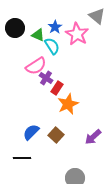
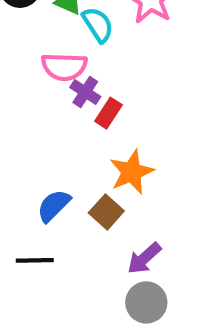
pink semicircle: (36, 66) -> (64, 67), turned 35
orange star: (68, 104) -> (132, 172), moved
purple arrow: (93, 137) -> (144, 258), moved

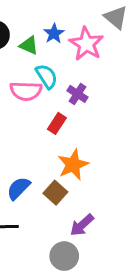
cyan semicircle: (98, 25) -> (47, 76), moved
purple cross: (85, 92) -> (77, 94), moved
gray circle: (146, 302) -> (64, 256), moved

